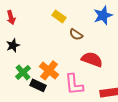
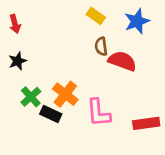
yellow rectangle: (59, 16) -> (96, 16), moved
brown semicircle: (76, 34) -> (101, 46), turned 48
red semicircle: (92, 59) -> (122, 61), moved

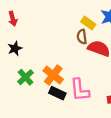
yellow rectangle: (96, 16) -> (88, 23), moved
black rectangle: (51, 114) -> (57, 93), moved

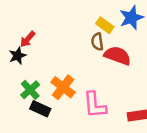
red arrow: (13, 19) -> (28, 39), moved, turned 56
black rectangle: (57, 93) -> (40, 109), moved

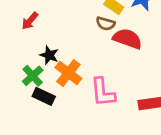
brown semicircle: (97, 42) -> (105, 24), turned -66
black star: (18, 56) -> (49, 55), moved, turned -30

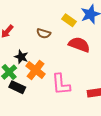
brown semicircle: (105, 24) -> (44, 33), moved

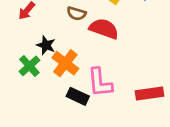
red semicircle: (79, 45) -> (104, 29), moved
black rectangle: (17, 87) -> (78, 96), moved

